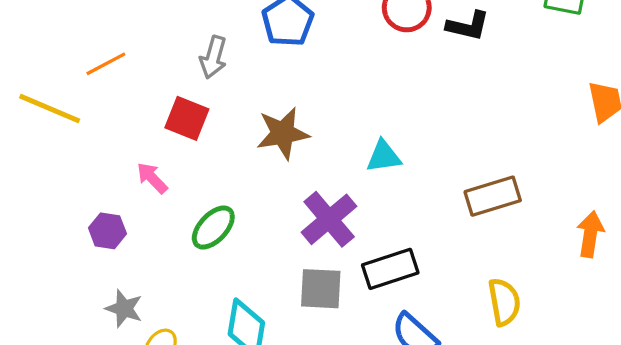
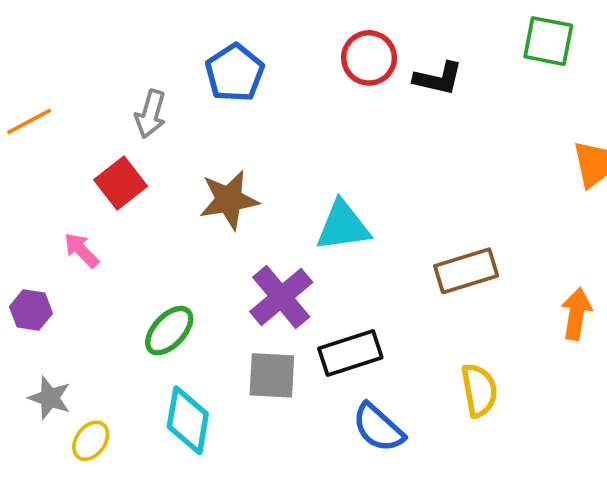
red square: (187, 118) -> (121, 183), turned 30
cyan triangle: (384, 156) -> (343, 226), size x1.4
green ellipse: (213, 228) -> (169, 331), moved

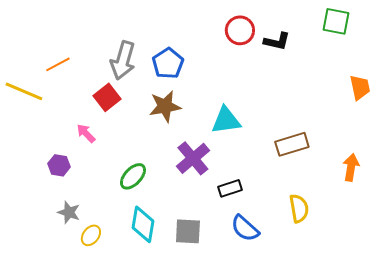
blue pentagon: (235, 73) -> (168, 63), moved
gray arrow: (150, 114) -> (123, 60), size x1.5
black rectangle: (350, 353) -> (230, 188), size x0.7
gray square: (272, 375) -> (188, 231), moved

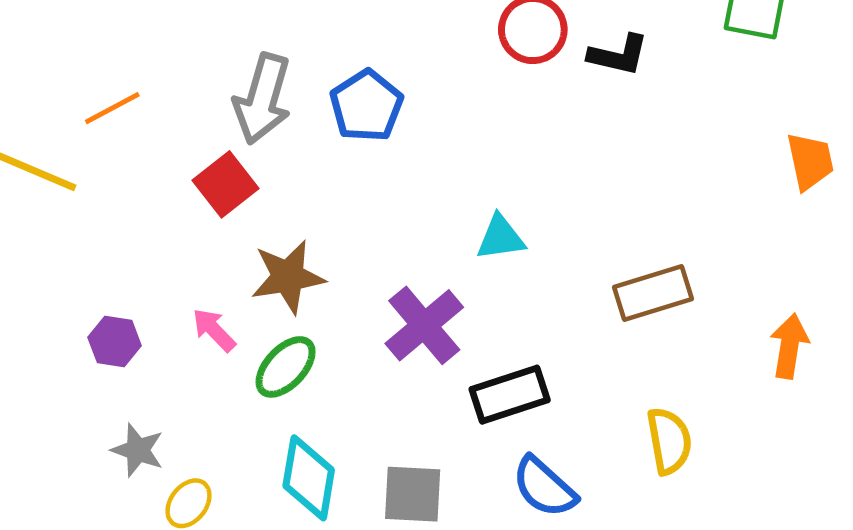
brown star: (165, 106) -> (288, 277), moved
cyan triangle: (226, 120) -> (500, 238), size x0.7
pink arrow: (86, 133) -> (214, 330), moved
black rectangle: (230, 188) -> (510, 395), size x1.4

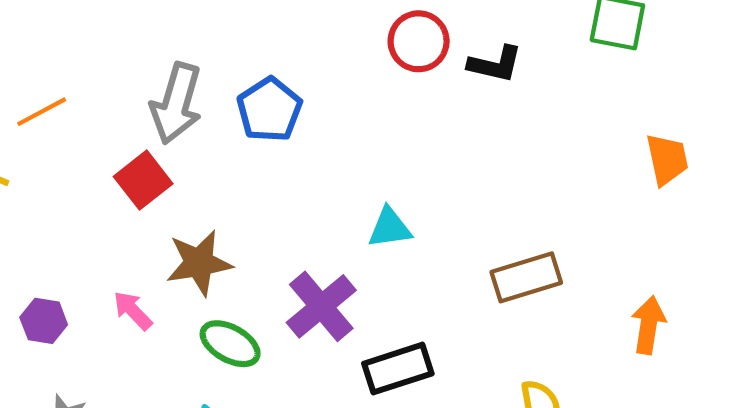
green ellipse: (286, 367) -> (230, 344), moved, turned 76

